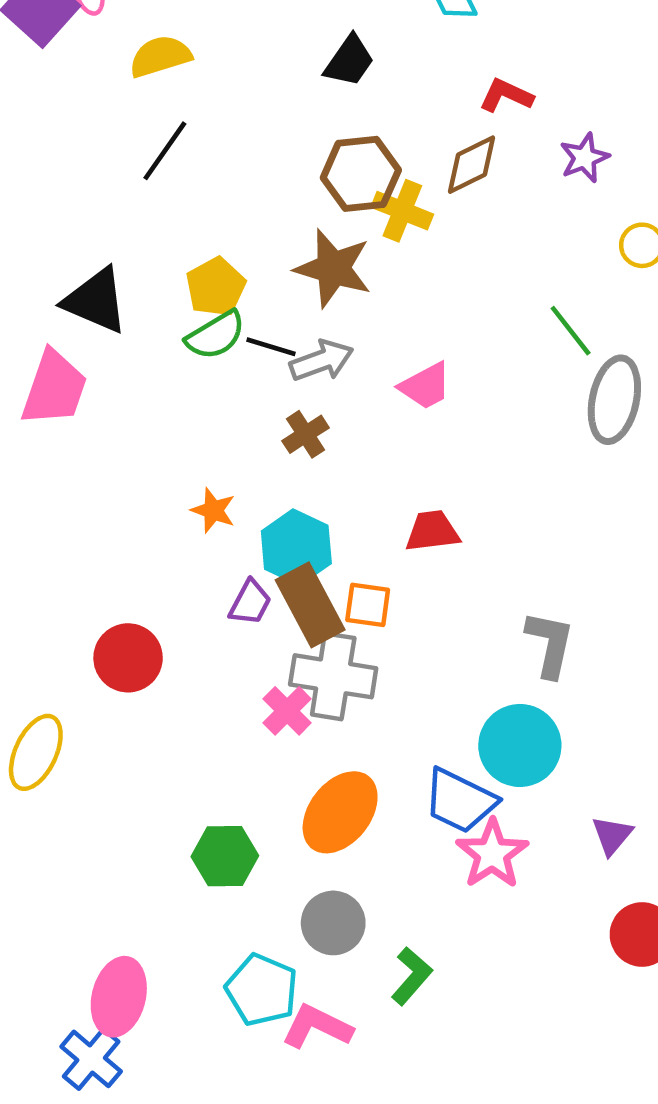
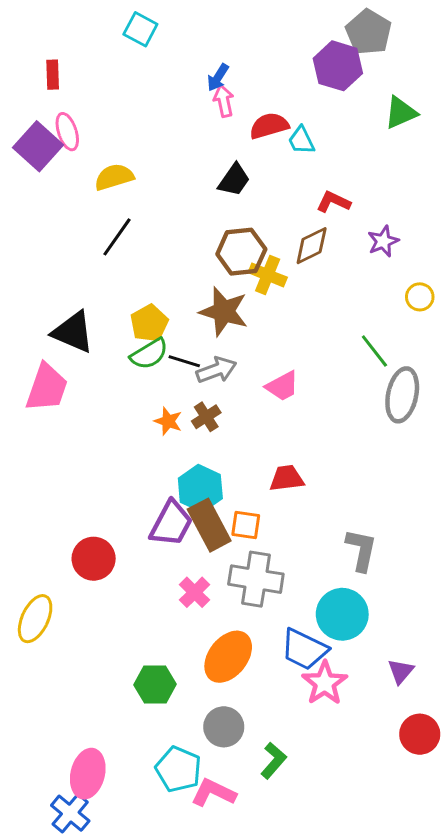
orange star: (213, 510) -> (168, 421), moved
purple trapezoid: (250, 603) -> (171, 524), size x1.6
gray cross: (333, 676) -> (256, 579), moved

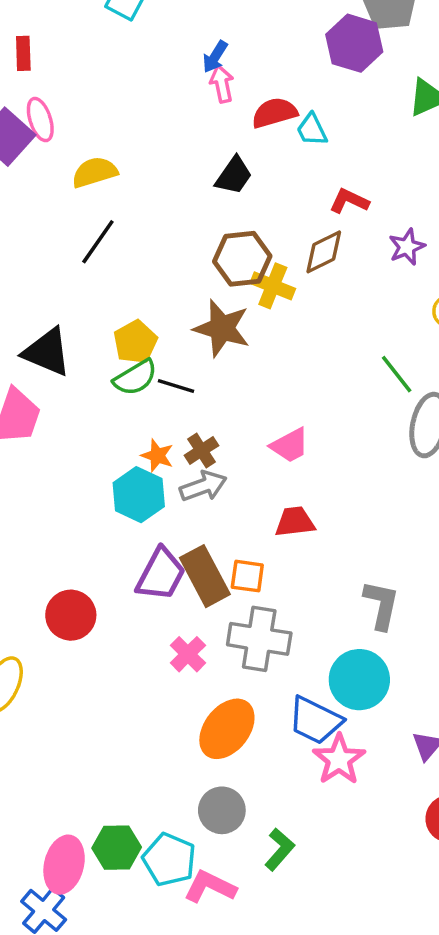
gray arrow: (216, 370) -> (203, 486), moved
pink trapezoid: (282, 386) -> (290, 445), moved
cyan hexagon: (200, 488) -> (139, 495), moved
green hexagon: (155, 684) -> (117, 848), moved

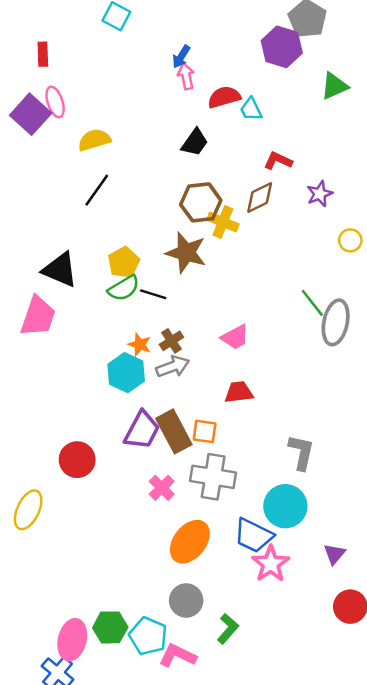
green line: (397, 374) -> (312, 303), moved

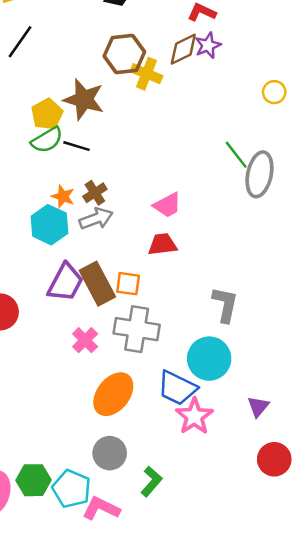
purple star: (320, 194) -> (208, 45), moved
brown star: (186, 253) -> (84, 99), moved
pink trapezoid: (235, 337) -> (167, 205), moved

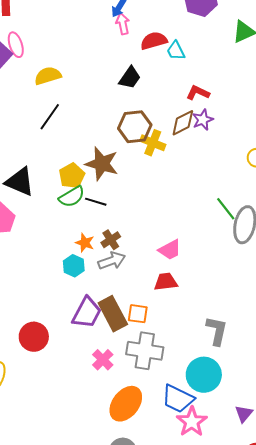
cyan hexagon: (49, 225) -> (74, 266), size x0.7

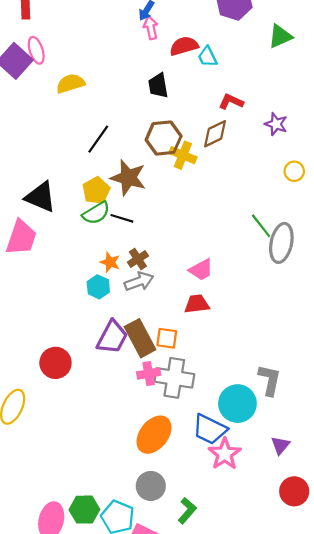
black trapezoid: (130, 78) -> (158, 86), turned 135
black line: (50, 117) -> (98, 139), moved
purple star: (203, 120) -> (276, 124), moved, turned -30
gray L-shape: (217, 331) -> (270, 380), moved
pink cross: (103, 360) -> (149, 374), moved, turned 35

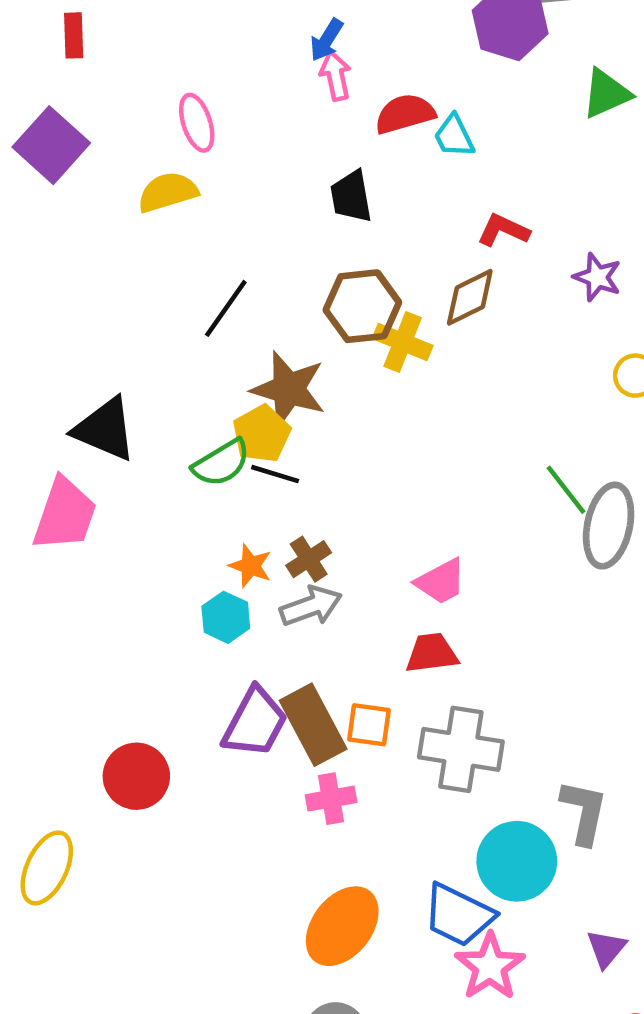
pink ellipse: (36, 50) -> (197, 123), moved
yellow pentagon: (96, 190) -> (262, 434), moved
gray cross: (174, 378) -> (461, 749), moved

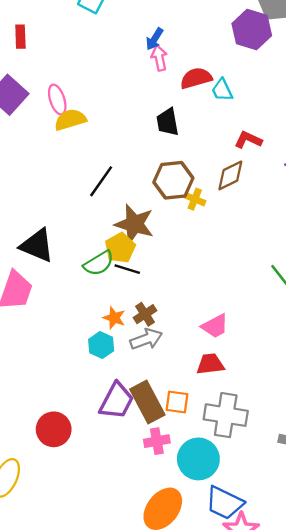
pink ellipse: (197, 123) -> (57, 99), moved
yellow cross: (403, 342) -> (195, 199), size x0.7
cyan circle: (517, 861) -> (198, 459), moved

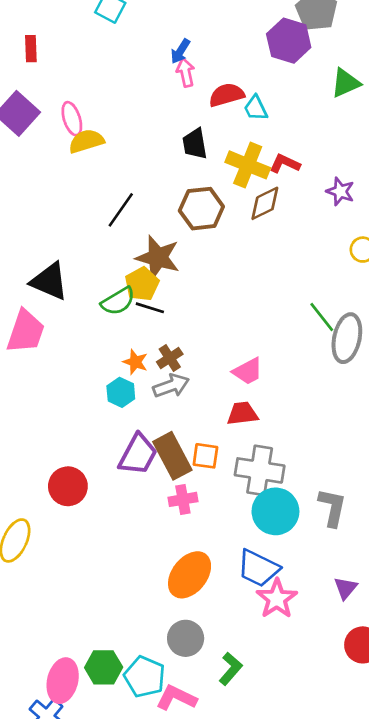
yellow cross: (195, 199) -> (248, 165), moved, size x1.8
cyan circle: (198, 459) -> (275, 511), moved

